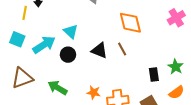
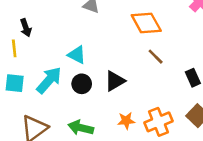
brown line: (122, 49) -> (156, 57), moved
black triangle: (99, 50) -> (115, 81), moved, turned -36

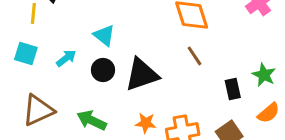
cyan arrow: (49, 80) -> (66, 58), size x0.6
black triangle: (115, 81) -> (142, 74), size x1.4

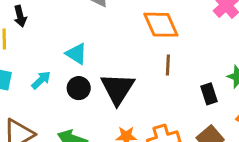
brown line: (195, 56) -> (168, 65), turned 42
black triangle: (142, 74) -> (118, 89), turned -33

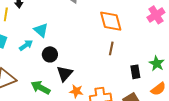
cyan triangle: (76, 54) -> (41, 30), moved
black triangle: (118, 89) -> (65, 74), moved, size x0.7

